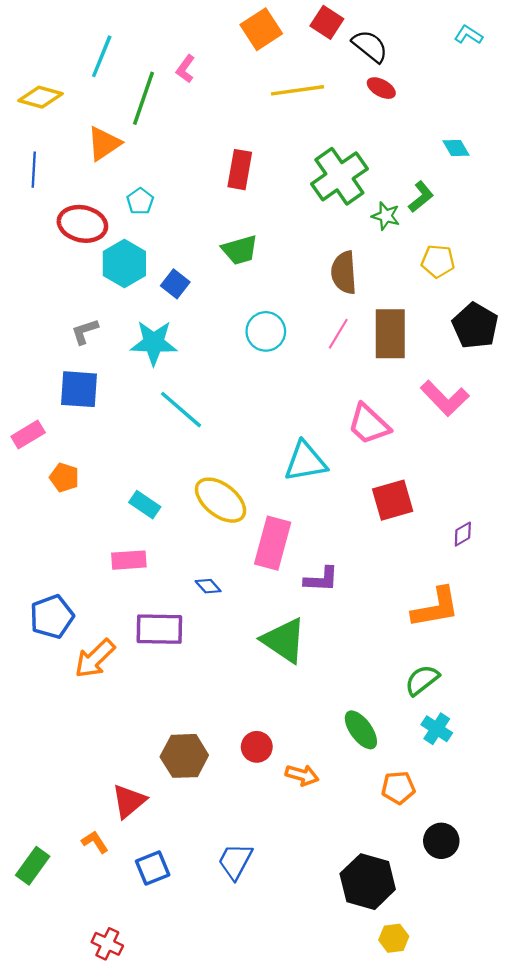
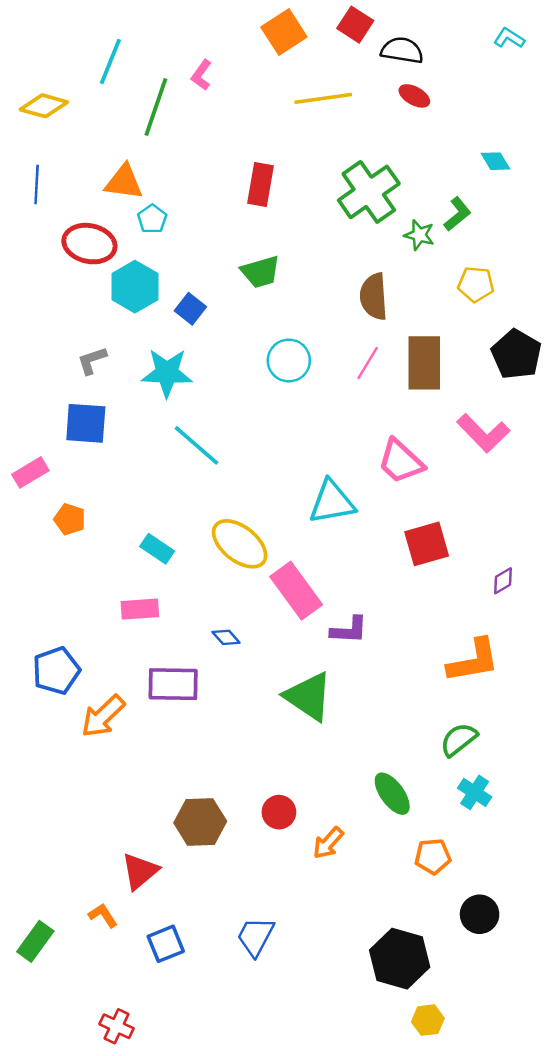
black semicircle: (370, 46) -> (402, 50), turned -30
orange triangle: (104, 144) -> (124, 182), moved, turned 42
pink rectangle: (273, 543) -> (296, 591), turned -51
orange arrow: (302, 775) -> (328, 843), turned 116

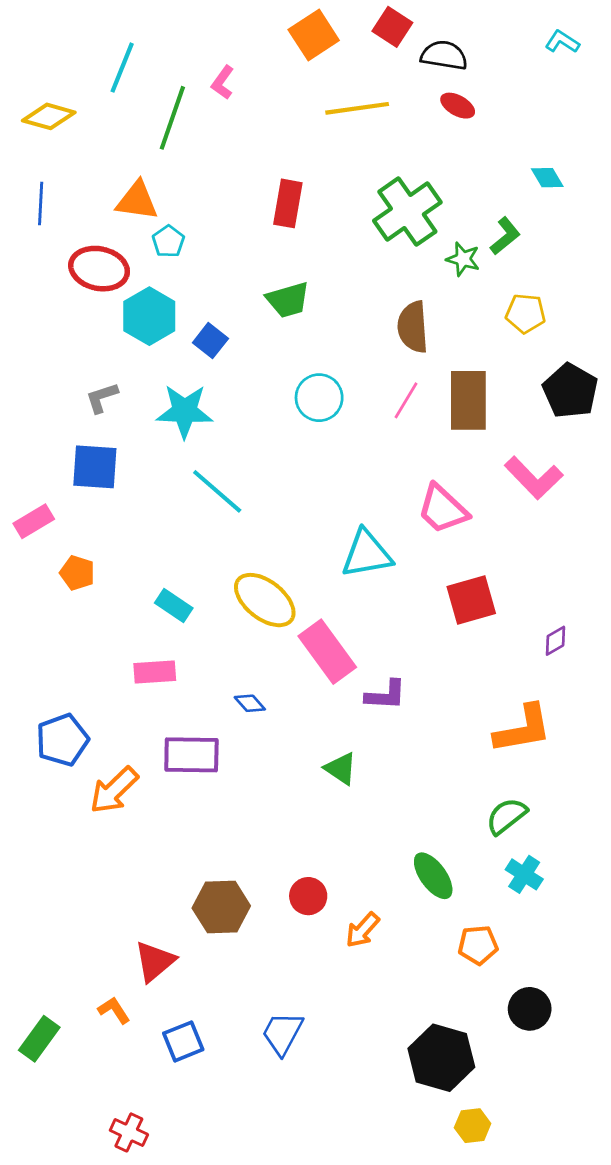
green triangle: (308, 696) -> (341, 768), size x0.6

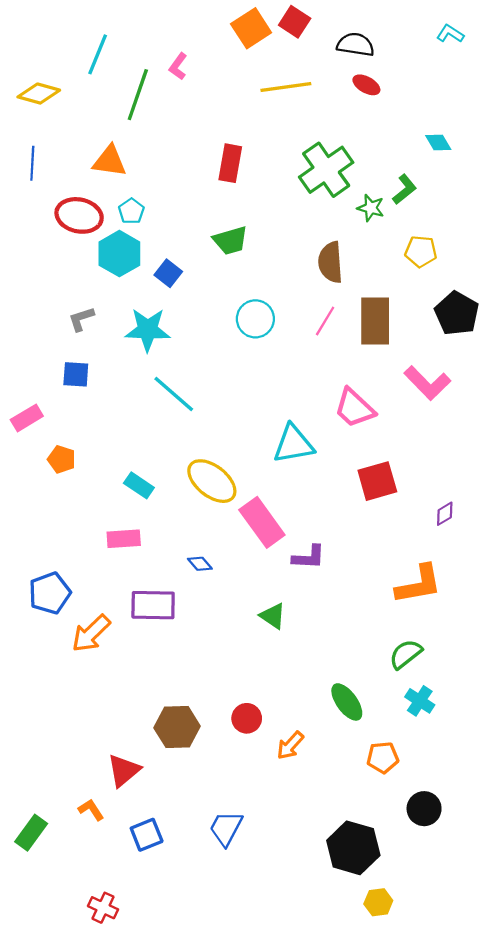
red square: (392, 27) -> (295, 22), moved
cyan pentagon: (168, 241) -> (131, 211), moved
blue square: (95, 467) -> (76, 374), size x0.7

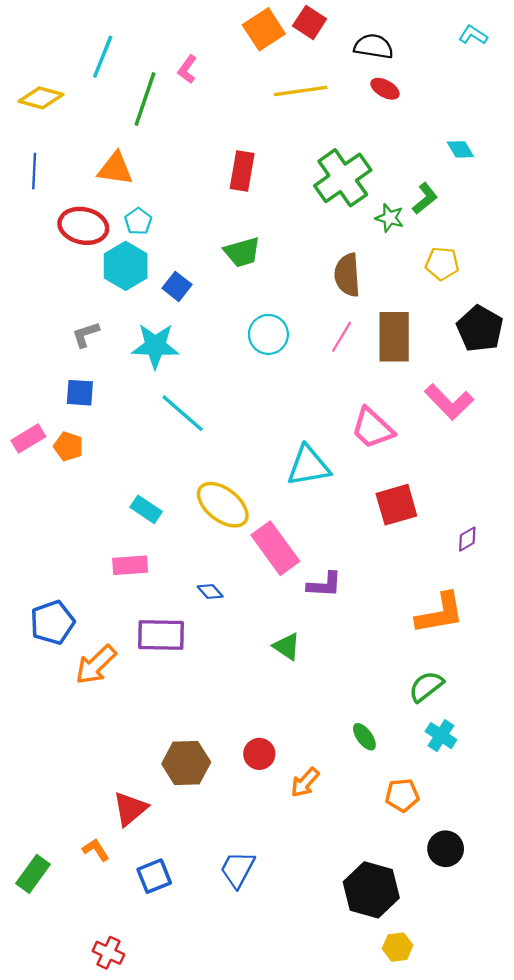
orange pentagon: (62, 459) -> (68, 446), moved
green ellipse: (347, 702) -> (364, 737), size x0.7

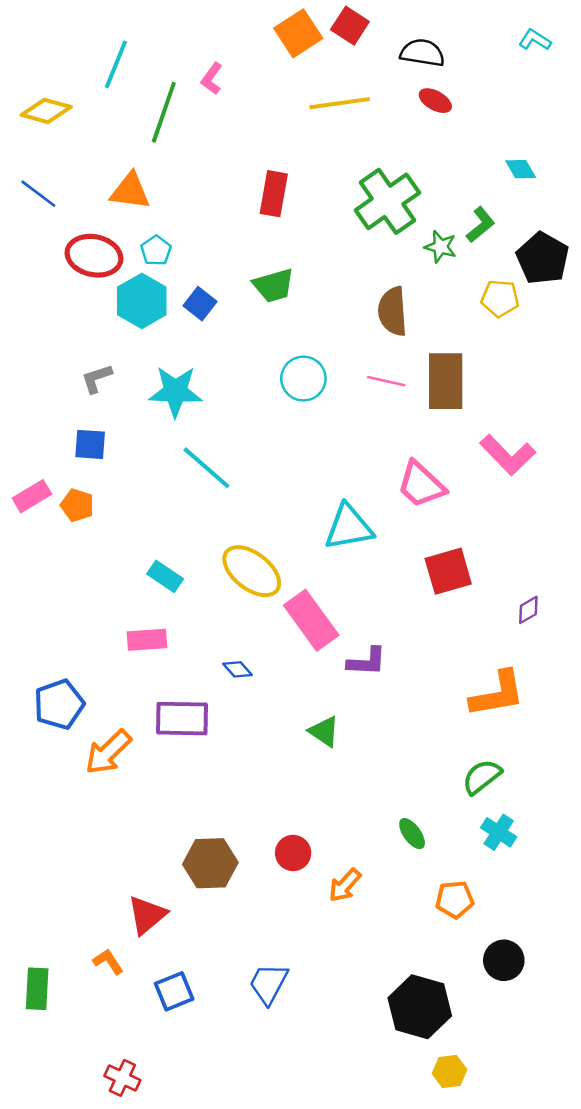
blue line: (34, 171) -> (38, 194), turned -56
blue square: (177, 286) -> (200, 304), moved
black pentagon: (480, 329) -> (543, 258), moved
pink line: (342, 337) -> (386, 381), turned 72
green rectangle: (33, 874) -> (37, 989), turned -33

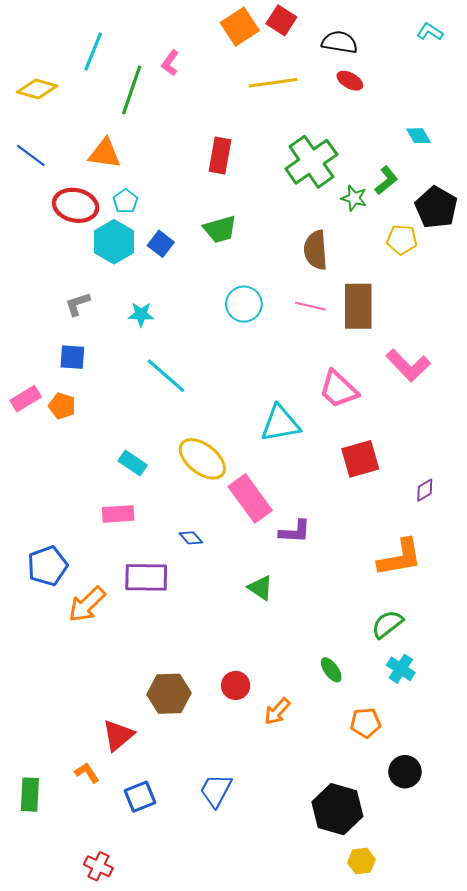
cyan star: (175, 391) -> (141, 314), size x0.6

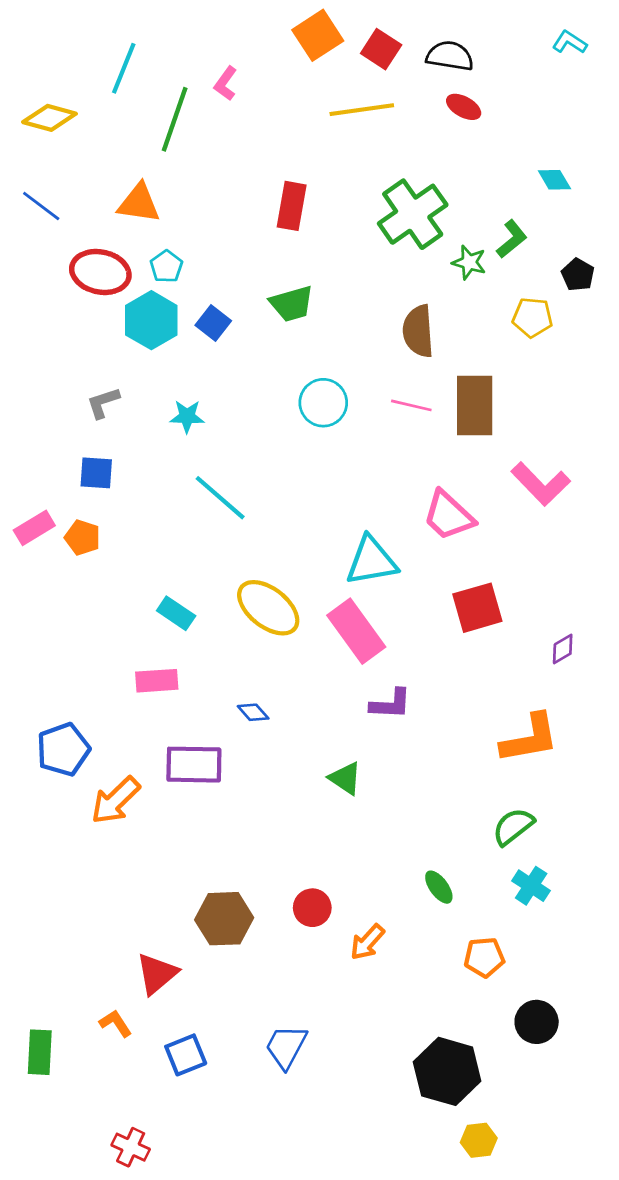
red square: (281, 20) -> (381, 49), moved
black pentagon: (436, 207) -> (578, 275), size x0.6
pink rectangle: (250, 498) -> (356, 631), moved

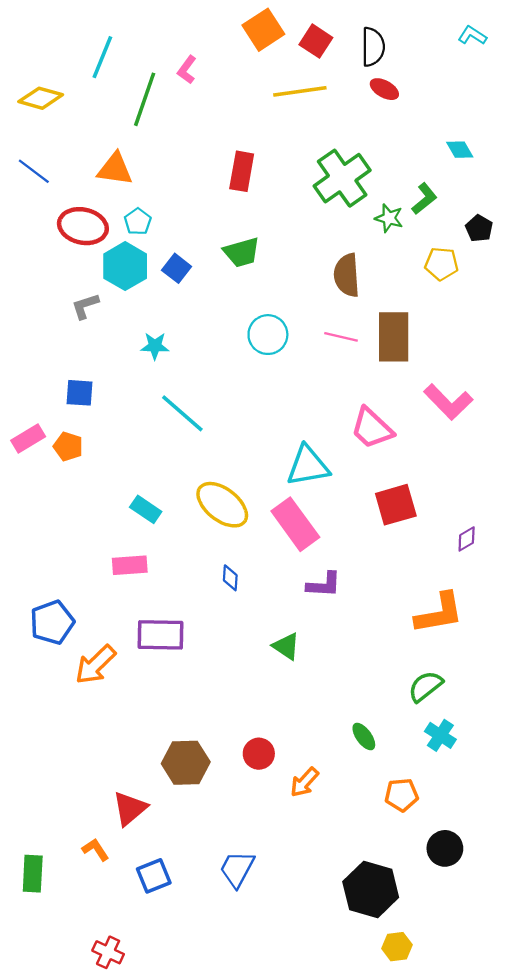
black semicircle: (450, 56) -> (373, 47), turned 81
gray L-shape: (103, 403) -> (85, 306), moved
blue diamond: (253, 712) -> (230, 578), moved, turned 45

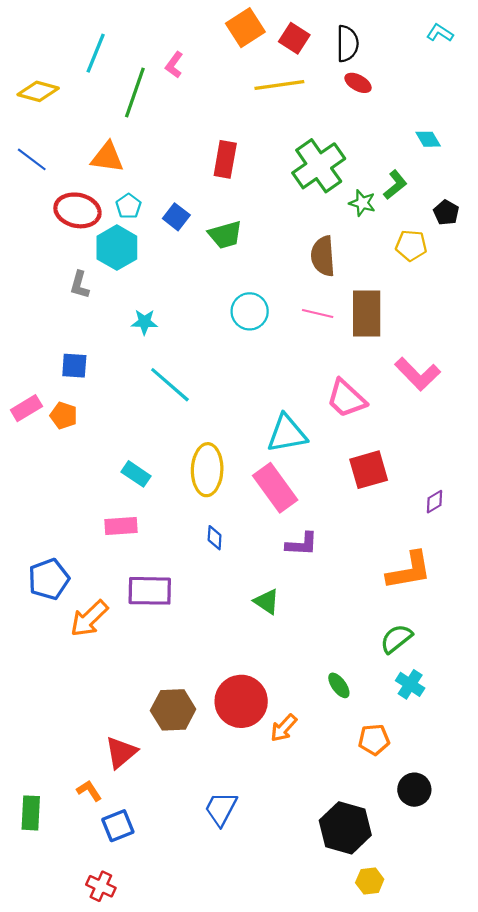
blue square: (177, 268) -> (176, 217), moved
gray L-shape: (85, 306) -> (80, 285), turned -56
yellow ellipse: (222, 505) -> (207, 470), turned 54
red circle: (259, 754) -> (241, 701), size x1.8
blue square: (154, 876) -> (118, 826), moved

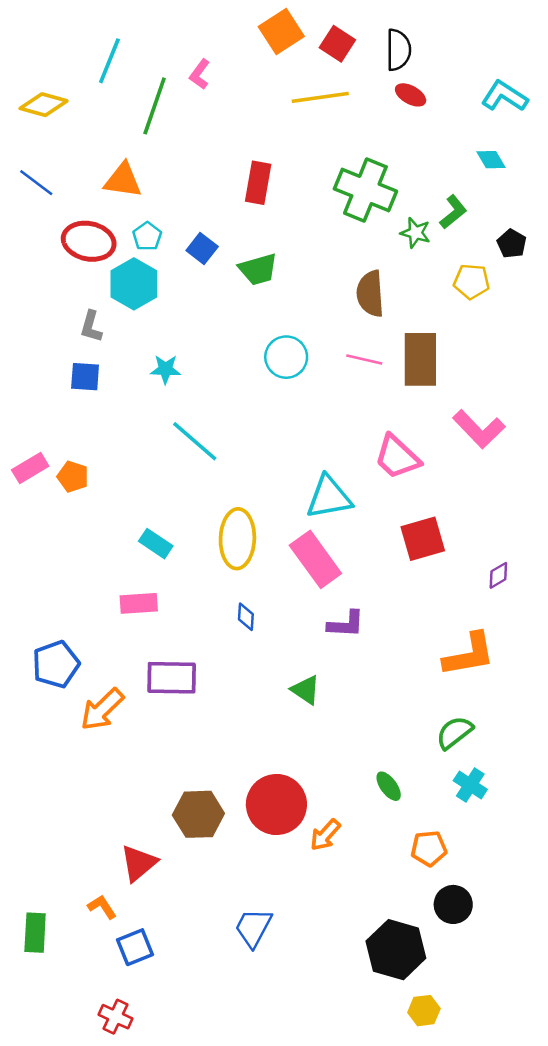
cyan L-shape: (440, 33) -> (504, 96), moved, size x1.5
green cross: (319, 166) -> (365, 190), turned -33
blue square: (74, 366) -> (85, 377), moved
black circle: (414, 790) -> (453, 904), moved

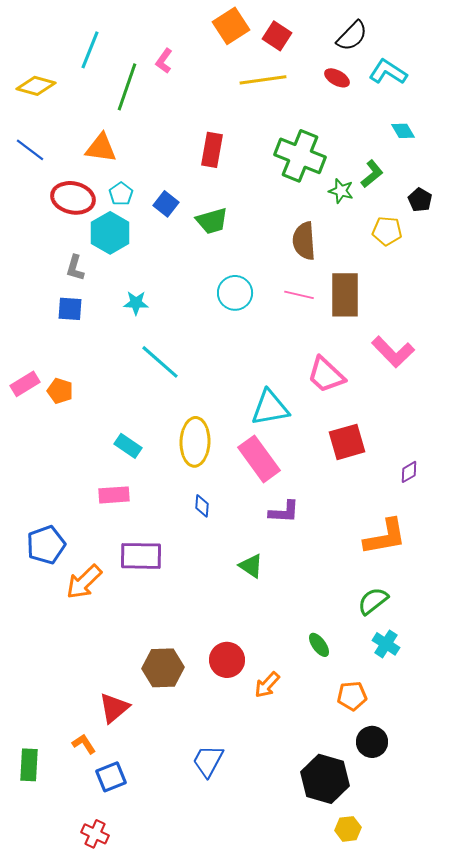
black semicircle: (398, 50) -> (352, 36), moved, turned 44
cyan L-shape: (504, 96) -> (388, 72), moved
red circle: (276, 805) -> (227, 660), size x0.7

